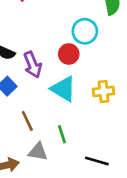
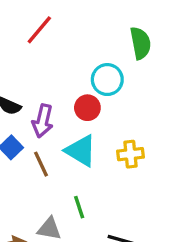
purple arrow: (33, 65) -> (43, 121), turned 35
brown line: (27, 121) -> (41, 164), moved

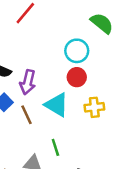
green semicircle: (140, 43) -> (102, 23), turned -40
red circle: (87, 108) -> (77, 77), moved

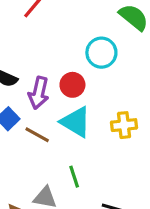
red circle: (77, 77) -> (72, 85), moved
brown line: (27, 115) -> (37, 135), turned -36

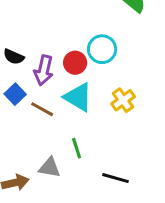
cyan circle: (101, 53) -> (102, 49), moved
yellow cross: (124, 125) -> (123, 100), turned -30

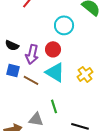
cyan circle: (102, 49) -> (64, 25), moved
blue square: (15, 94) -> (13, 70), turned -32

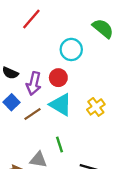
blue square: (13, 70) -> (11, 102), turned 32
brown line: (31, 80) -> (33, 114), turned -63

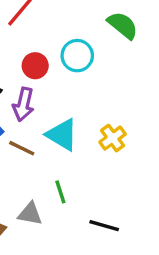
red circle: (58, 78) -> (35, 66), moved
brown line: (33, 114) -> (22, 148), turned 60

